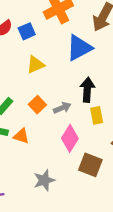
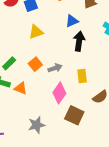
blue triangle: (79, 48) -> (72, 21), size x0.6
black arrow: (87, 90) -> (79, 41), moved

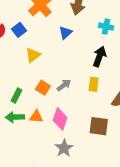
black arrow: (79, 41) -> (99, 57), moved, turned 30
yellow rectangle: (82, 76) -> (94, 84), turned 32
pink diamond: (59, 93) -> (60, 119), moved

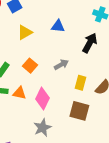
blue triangle: (65, 33) -> (58, 26), moved, turned 40
yellow rectangle: (94, 84) -> (81, 83), moved
gray arrow: (64, 85) -> (61, 65), moved

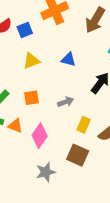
orange square: (30, 66) -> (32, 98), turned 32
gray star: (42, 128) -> (46, 172), moved

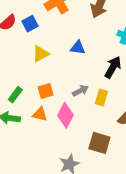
yellow rectangle: (84, 125) -> (101, 98), moved
orange triangle: (15, 126) -> (40, 114), moved
pink diamond: (40, 136) -> (66, 115), moved

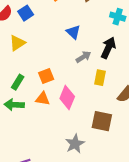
blue triangle: (78, 48) -> (73, 32), turned 40
yellow triangle: (41, 54) -> (17, 43), moved
gray arrow: (80, 91) -> (83, 57), moved

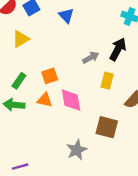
blue triangle: (73, 32) -> (66, 16), moved
pink diamond: (67, 97) -> (71, 100), turned -35

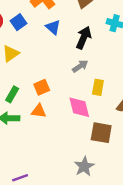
black arrow: (118, 49) -> (84, 38), moved
pink diamond: (71, 100) -> (79, 107), moved
gray star: (77, 150) -> (84, 166), moved

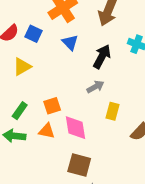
blue square: (18, 22) -> (33, 34), turned -35
pink diamond: (79, 107) -> (75, 128), moved
brown square: (101, 133) -> (79, 165), moved

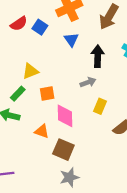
black arrow: (102, 56) -> (98, 56), turned -35
yellow triangle: (22, 67) -> (30, 71), moved
orange triangle: (47, 131) -> (42, 131), moved

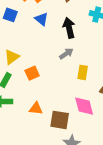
pink diamond: (65, 116) -> (84, 106), moved

